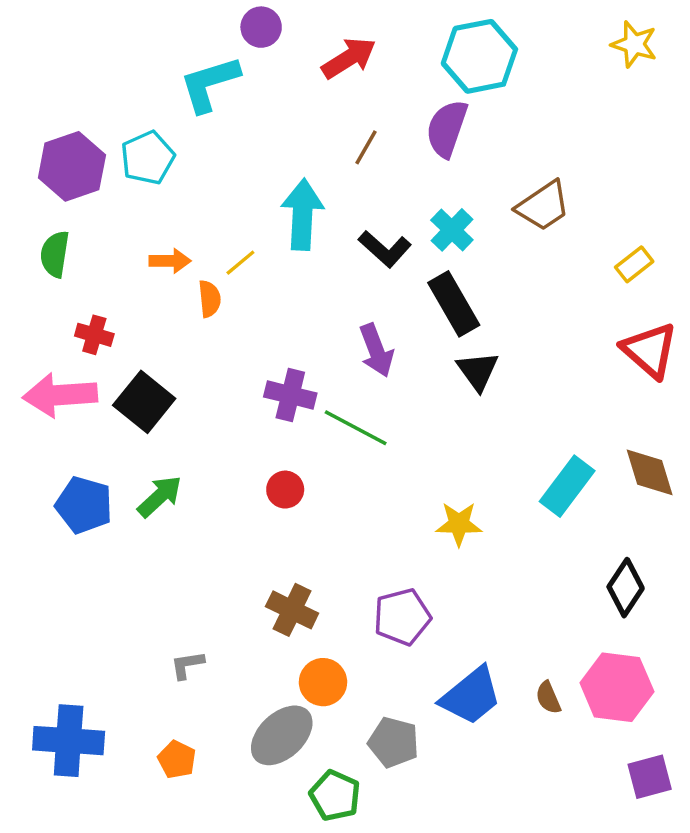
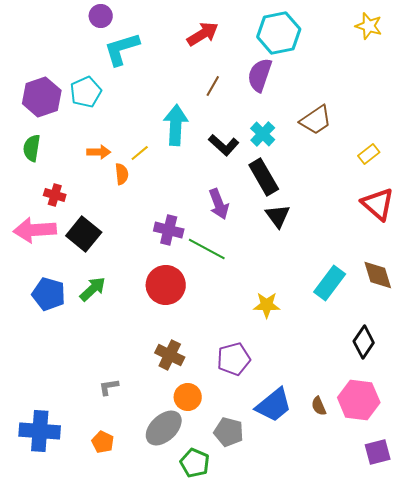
purple circle: (261, 27) -> (101, 16), moved
red circle: (285, 490) -> (166, 285), size x1.8

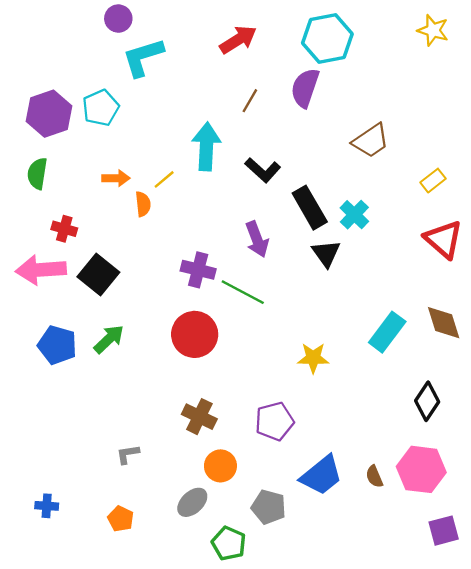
cyan cross: (263, 134) -> (354, 215), moved
gray ellipse: (164, 428) -> (192, 502), size x0.7
blue cross: (40, 431) -> (47, 506), size x0.5

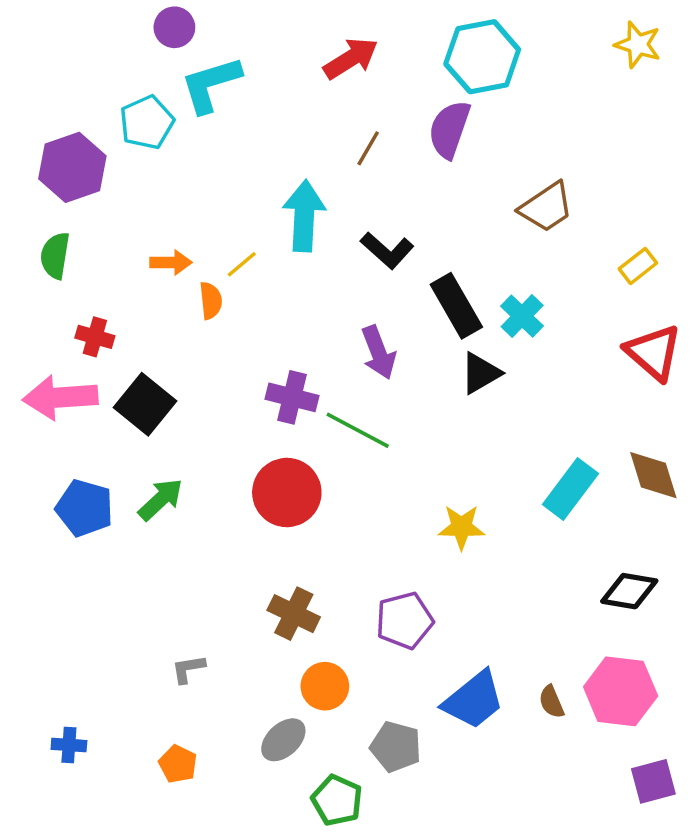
cyan pentagon: (101, 108) -> (147, 122), moved
black triangle: (326, 253) -> (481, 373), turned 36
black diamond: (427, 401) -> (629, 591), turned 66

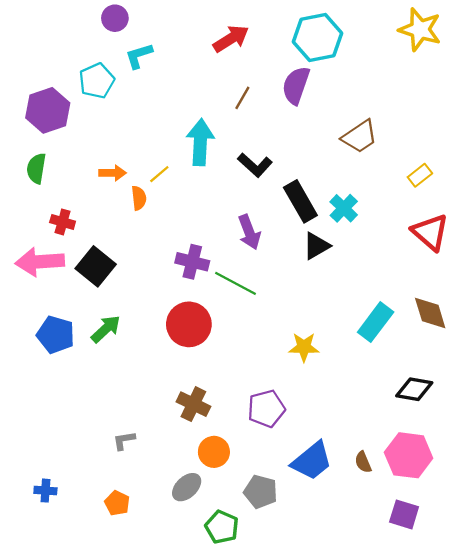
yellow star: (638, 45) -> (420, 30), size x1.4
cyan L-shape: (211, 84) -> (139, 56), size x0.7
purple square: (653, 781) -> (404, 514), moved, turned 32

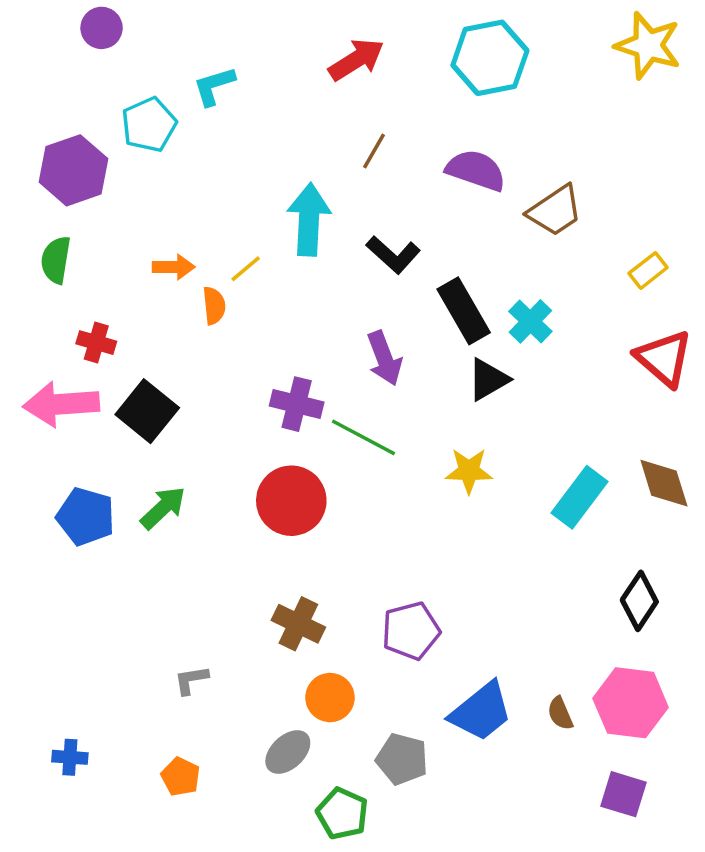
purple circle: (115, 18) -> (102, 28), moved
purple semicircle: (296, 85) -> (476, 170), moved, turned 90
yellow star: (304, 347) -> (469, 471), moved
black diamond: (414, 389) -> (639, 601), turned -66

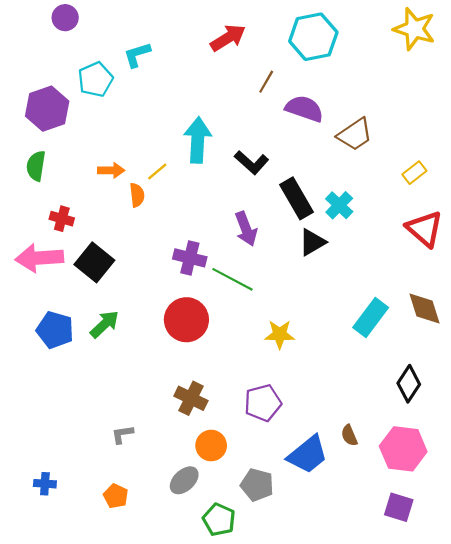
brown line: (374, 151) -> (266, 82), moved
yellow star: (469, 471) -> (280, 334), moved
brown semicircle: (560, 713) -> (349, 435), moved

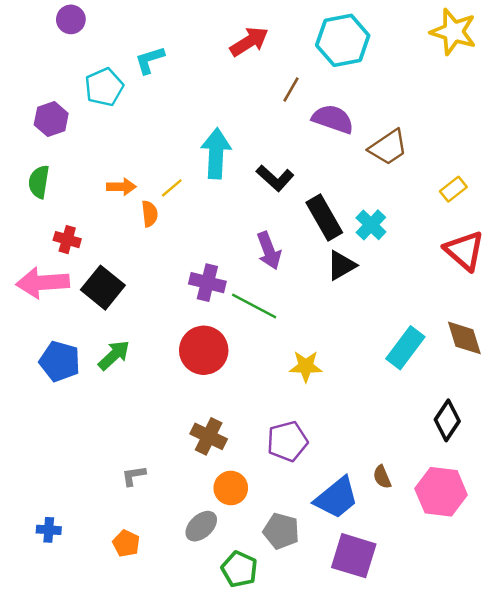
purple hexagon: (47, 109) -> (51, 119), size x0.7
purple square: (399, 507) -> (354, 556), moved, size x1.4

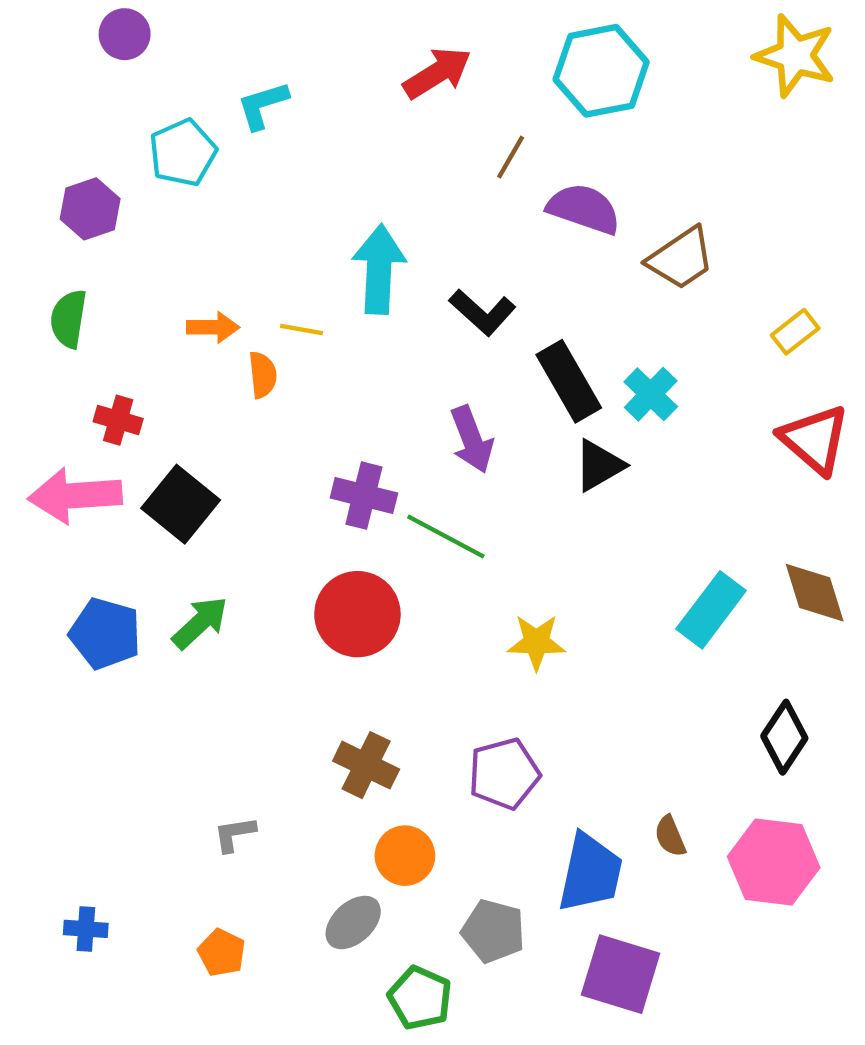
yellow line: (172, 188) -> (301, 330), turned 50
blue trapezoid: (337, 498) -> (590, 873), turned -39

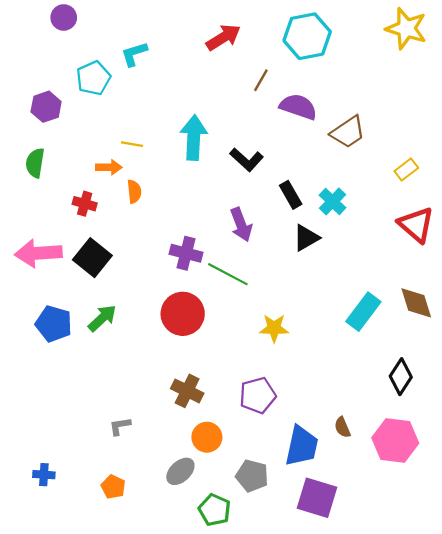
yellow line: (301, 330) -> (132, 144), moved
black rectangle: (569, 381) -> (291, 195), size x0.7
red cross: (118, 420) -> (85, 204), moved

